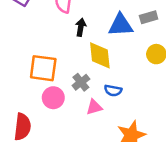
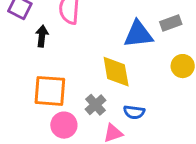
black arrow: (81, 27) -> (42, 36), moved

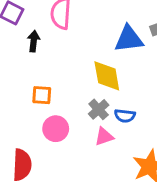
orange square: (50, 91) -> (42, 95), size x0.6
gray cross: (96, 105) -> (99, 109), moved

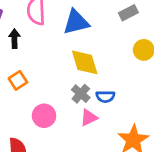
blue triangle: (129, 39) -> (76, 22), moved
orange square: (42, 95) -> (18, 80), moved, turned -30

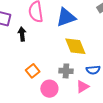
orange square: (18, 80) -> (33, 71), moved
gray cross: (81, 94) -> (66, 71), moved, turned -32

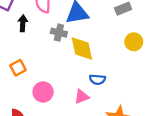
orange square: (33, 71) -> (18, 68), moved
gray cross: (66, 71) -> (59, 33), moved

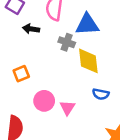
black arrow: (23, 23) -> (31, 29), turned -91
pink triangle: (82, 97) -> (67, 108), moved, turned -42

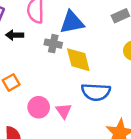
blue semicircle: (101, 94) -> (96, 92), size x1.6

